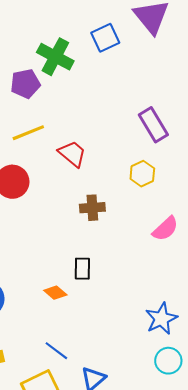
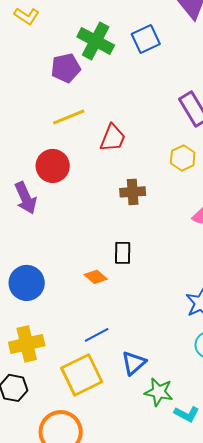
blue square: (105, 38) -> (146, 39), moved
red trapezoid: (72, 154) -> (113, 138), turned 72
blue line: (56, 351) -> (97, 335), turned -65

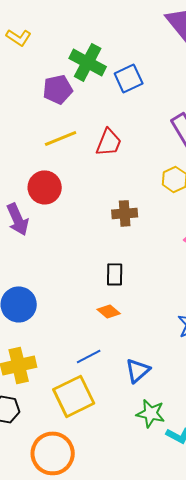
blue square: (146, 39) -> (129, 78), moved
red trapezoid: (113, 138) -> (109, 142), moved
orange diamond: (96, 277) -> (109, 311), moved
blue triangle: (134, 363) -> (138, 370), moved

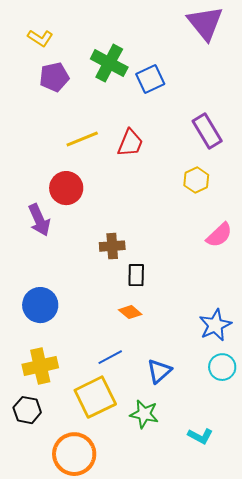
purple pentagon: (58, 89) -> (54, 77), moved
brown cross: (125, 213) -> (112, 246), moved
green star: (151, 413) -> (144, 414), moved

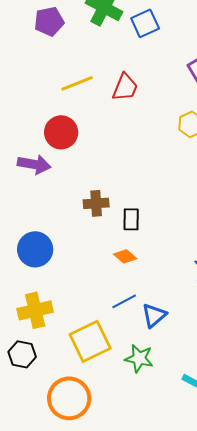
purple arrow: (39, 220) -> (34, 164), turned -56
brown cross: (112, 246) -> (96, 203), moved
blue line: (110, 357) -> (124, 301), moved

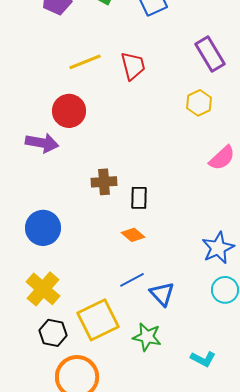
red trapezoid: (125, 87) -> (133, 66), turned -36
yellow cross: (35, 310) -> (43, 289), turned -36
blue triangle: (154, 315) -> (162, 294), turned -32
black hexagon: (22, 354) -> (53, 333), moved

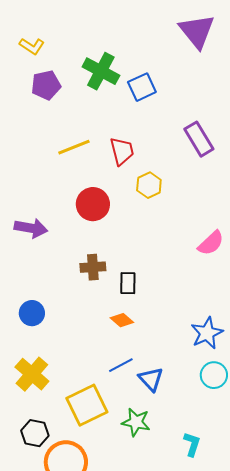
yellow hexagon: (199, 103) -> (149, 185), moved
red circle: (69, 111) -> (93, 204), moved
blue circle: (43, 228) -> (32, 313), size x0.7
black hexagon: (53, 333) -> (35, 433), moved
cyan L-shape: (203, 359) -> (192, 444), turned -100

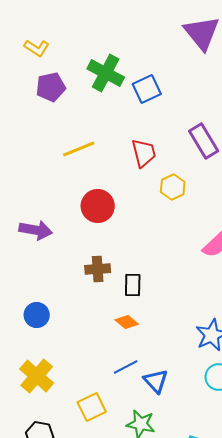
red trapezoid: (122, 151) -> (144, 153), moved
yellow hexagon: (149, 185) -> (173, 187), moved
yellow square: (87, 405) -> (92, 407), size x0.7

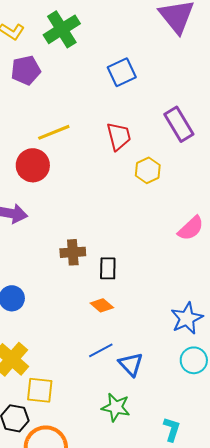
green cross: (106, 73) -> (62, 29), moved, turned 30
red circle: (98, 206) -> (33, 165), moved
yellow square: (92, 407) -> (40, 390), moved, turned 32

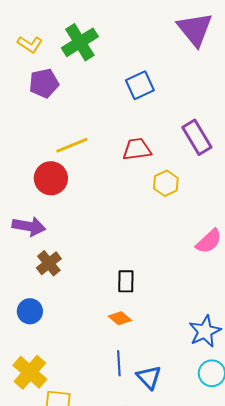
red trapezoid: (119, 136) -> (137, 149), turned -84
brown cross: (73, 252) -> (49, 263), moved, turned -35
blue line: (101, 350) -> (119, 363), turned -65

